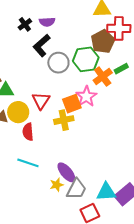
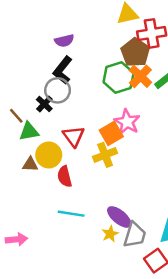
black cross: (25, 24) -> (44, 104), moved
gray circle: (58, 63) -> (58, 90), moved
orange cross: (103, 76) -> (140, 76), moved

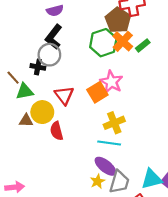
black cross: (44, 104) -> (38, 67), turned -32
yellow cross: (105, 155) -> (114, 123), moved
cyan line: (71, 214) -> (109, 143), moved

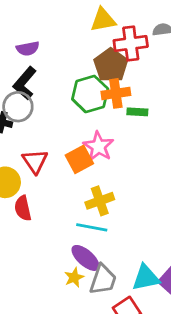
orange cross: (123, 41) -> (116, 93), turned 36
green rectangle: (143, 45) -> (137, 112), moved, turned 40

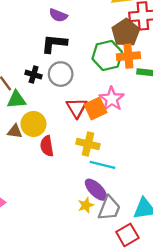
purple semicircle: (28, 49) -> (58, 15), turned 30
black L-shape: (25, 83) -> (54, 44), turned 52
gray circle: (18, 107) -> (61, 74), moved
red triangle: (35, 161) -> (77, 108), moved
yellow cross: (100, 201) -> (88, 144), moved, turned 30

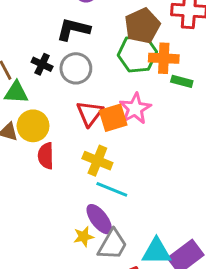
brown pentagon: (126, 33) -> (142, 26), moved

